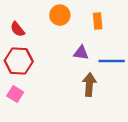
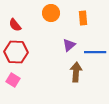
purple triangle: (81, 53) -> (69, 45), turned -48

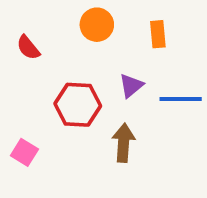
red hexagon: (16, 52) -> (78, 105), moved
brown arrow: (76, 72) -> (124, 143), moved

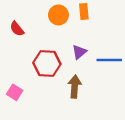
orange rectangle: (158, 34) -> (84, 12), moved

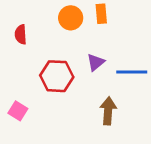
red semicircle: (17, 29) -> (21, 35), turned 35
brown arrow: (75, 87) -> (108, 111), moved

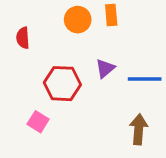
pink square: (18, 111) -> (38, 122), moved
brown arrow: (108, 111) -> (139, 129), moved

